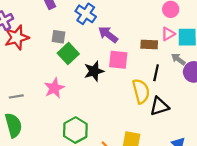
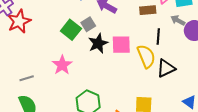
gray square: (59, 37) -> (88, 24), moved, turned -32
pink square: (118, 60) -> (121, 45), moved

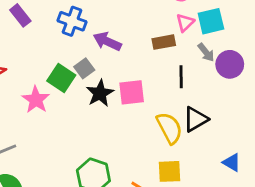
gray arrow: (178, 20) -> (206, 52), turned -152
yellow semicircle: (146, 56) -> (169, 128), moved
pink star: (62, 65) -> (36, 100), moved

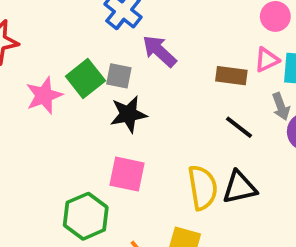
gray square: (84, 68) -> (119, 76), turned 30
black line: (181, 77) -> (239, 127), turned -70
pink square: (132, 92) -> (127, 174), moved

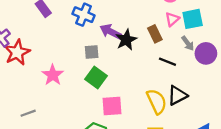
brown rectangle: (231, 76) -> (155, 34), turned 72
green square: (85, 79) -> (96, 77), moved
black star: (128, 114) -> (126, 40), moved

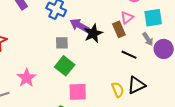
pink triangle: (172, 19) -> (127, 18), moved
pink star: (53, 75) -> (26, 78), moved
yellow semicircle: (157, 101) -> (118, 90), size x0.7

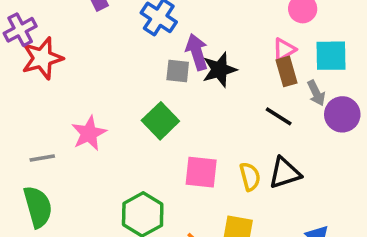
purple arrow: (80, 25) -> (197, 52), turned 36
brown rectangle: (119, 29) -> (287, 71), moved
gray square: (62, 43) -> (178, 71), moved
pink square: (78, 92) -> (201, 172), moved

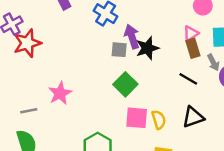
green square: (160, 121) -> (125, 84), moved
yellow semicircle: (250, 177) -> (159, 120), moved

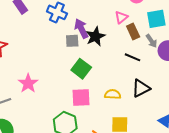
pink triangle: (191, 34) -> (121, 17), moved
pink square: (137, 118) -> (81, 98), moved
yellow semicircle: (159, 120) -> (113, 94), turned -63

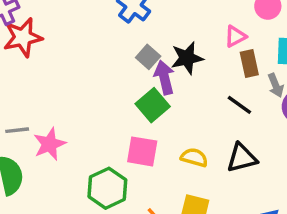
purple arrow: (81, 29) -> (164, 77), moved
gray square: (72, 41) -> (148, 57), turned 32
pink star: (28, 83) -> (50, 144), moved

